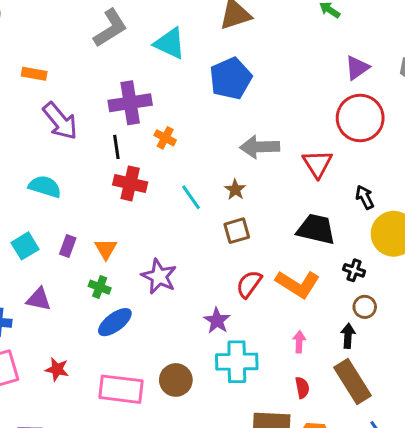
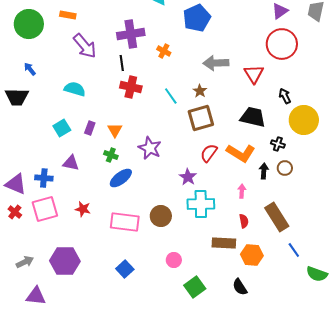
orange cross: (165, 138) -> (164, 51), moved
brown square: (237, 231) -> (201, 118), size x1.5
black arrow: (348, 336) -> (264, 171), moved

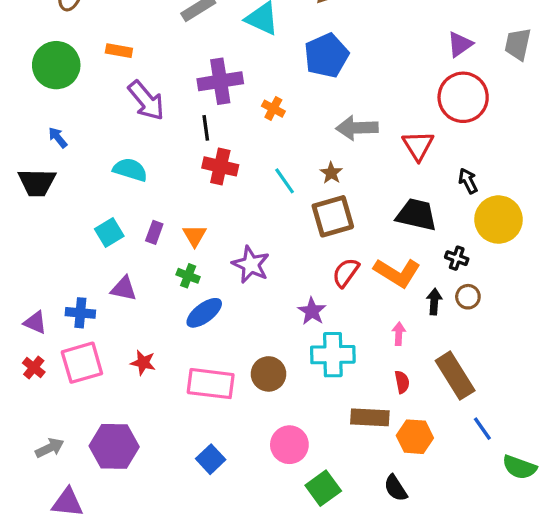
purple triangle: (16, 184) -> (35, 322), size x0.7
pink circle: (174, 260) -> (289, 445), size x1.5

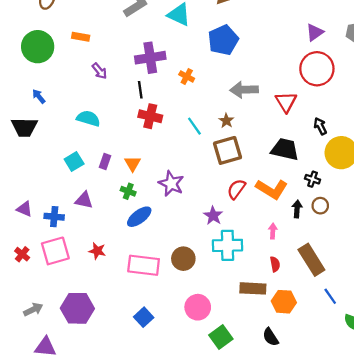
purple arrow: (146, 101) -> (99, 71), size x0.6
purple triangle: (35, 322) -> (24, 209), moved

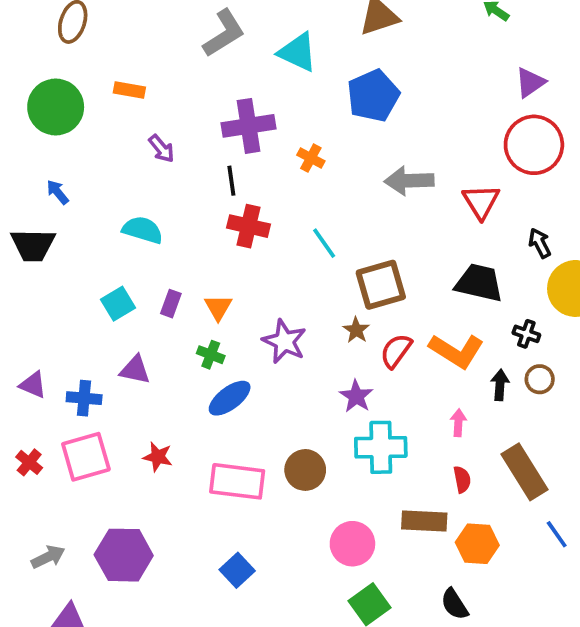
brown star: (226, 121) -> (356, 330), moved
pink circle: (198, 307) -> (352, 544), moved

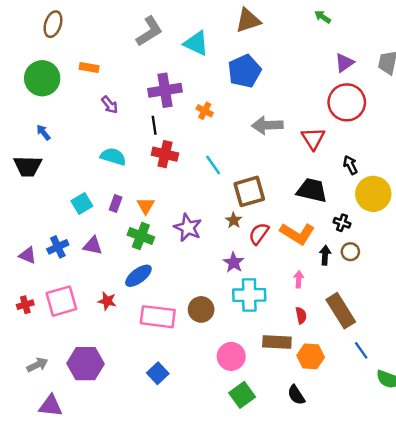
cyan semicircle: (143, 230) -> (113, 157), moved
green cross: (211, 355) -> (141, 236), size x1.5
blue cross: (84, 398) -> (58, 247), moved, turned -30
blue ellipse: (230, 398) -> (138, 276), moved
red cross: (29, 462) -> (25, 305), turned 35

